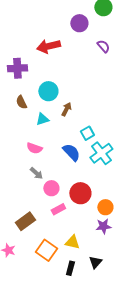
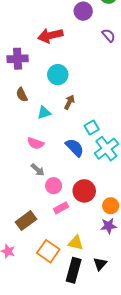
cyan circle: (48, 91) -> (58, 75), moved
black rectangle: (70, 268) -> (74, 270), size x1.6

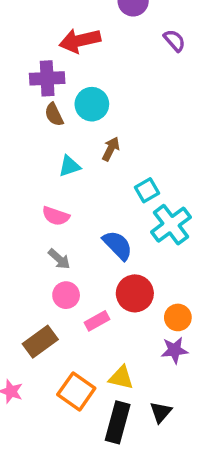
purple cross: (18, 59) -> (47, 78), moved
brown semicircle: (22, 95) -> (54, 115), moved
blue semicircle: (75, 148) -> (118, 245), moved
pink circle: (54, 186) -> (66, 295), moved

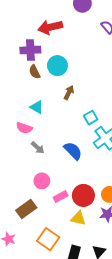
cyan triangle: (69, 166) -> (37, 107), moved, turned 48
pink semicircle: (56, 216) -> (24, 128), moved
gray arrow: (59, 259) -> (38, 148), moved
red circle: (135, 293) -> (83, 195), moved
yellow triangle: (121, 378) -> (78, 218), moved

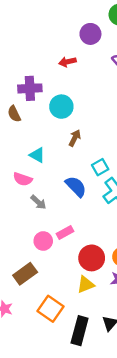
red arrow: (50, 27) -> (67, 62), moved, size x0.6
brown semicircle: (35, 72) -> (14, 114), moved
blue semicircle: (73, 151) -> (76, 186), moved
pink rectangle: (61, 196) -> (65, 233), moved
yellow triangle: (78, 218) -> (86, 285), turned -35

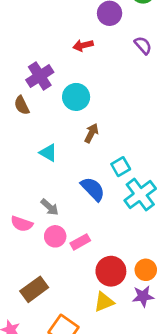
purple cross: (30, 88) -> (40, 76), turned -30
pink semicircle: (23, 179) -> (22, 224), moved
pink circle: (43, 241) -> (55, 236), moved

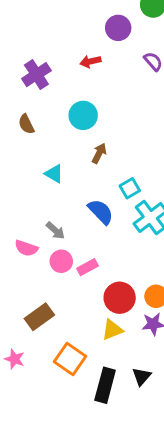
purple cross: (40, 76) -> (36, 75), moved

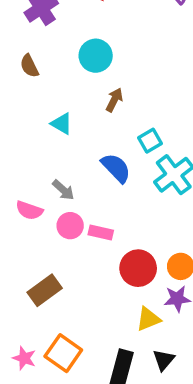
pink rectangle: (88, 267) -> (101, 232), turned 42
yellow triangle: (112, 330) -> (148, 319), moved
pink star: (15, 359) -> (24, 358), moved
orange square: (70, 359) -> (63, 353), moved

